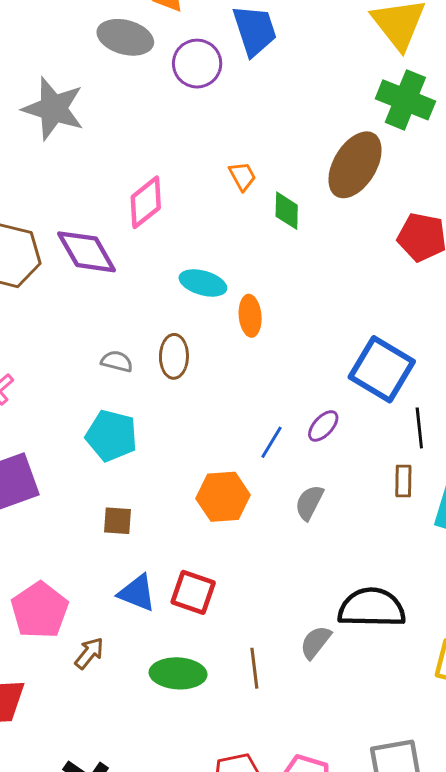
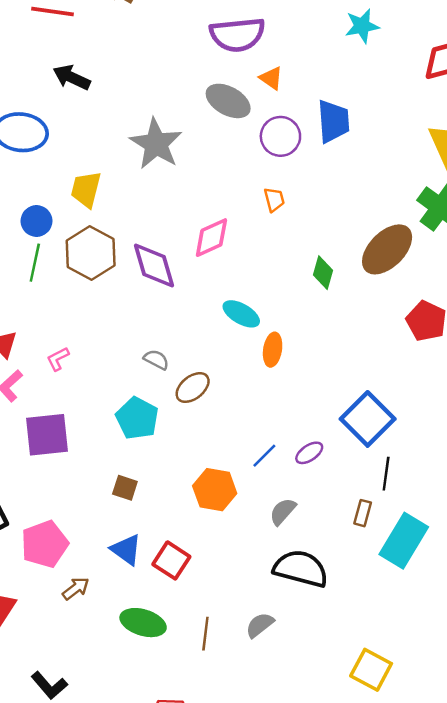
orange trapezoid: (242, 176) -> (274, 199), moved
brown ellipse: (174, 356) -> (193, 388), moved, turned 36
black semicircle: (372, 608) -> (301, 569), moved

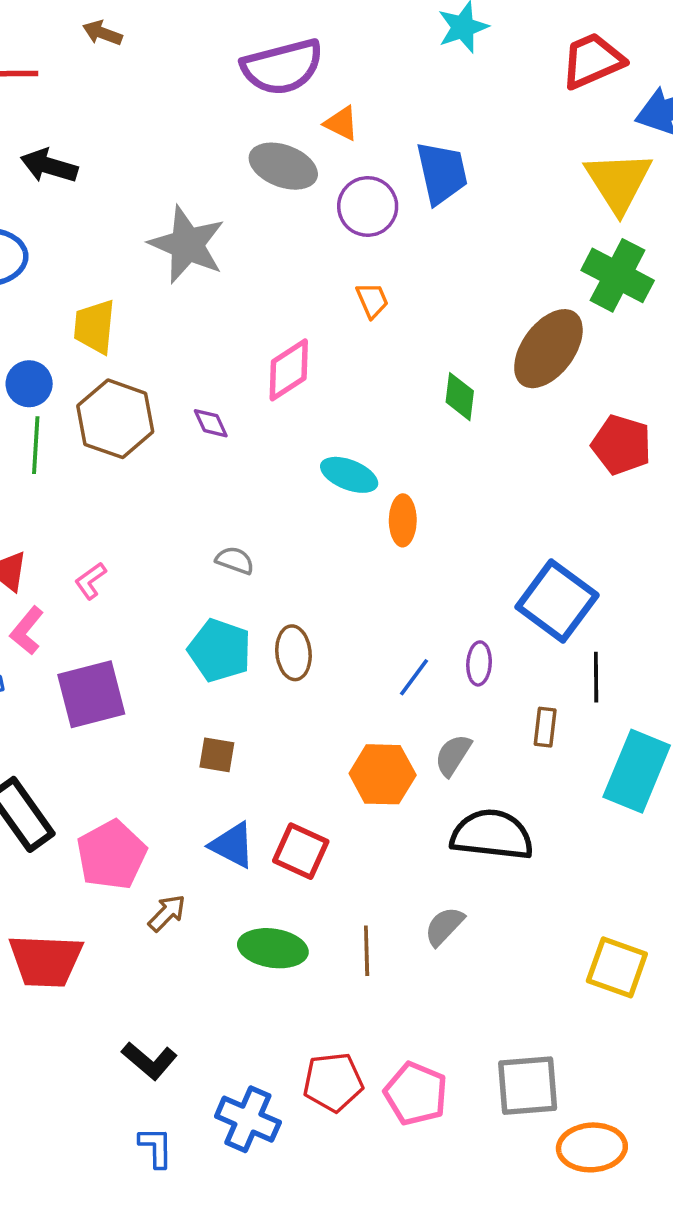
purple diamond: (154, 266) -> (211, 423), size x0.5
brown ellipse: (193, 388) -> (293, 653), moved, turned -48
purple ellipse: (309, 453) -> (479, 663), turned -44
orange hexagon: (215, 490) -> (383, 774), moved
brown rectangle: (363, 513) -> (545, 727), moved

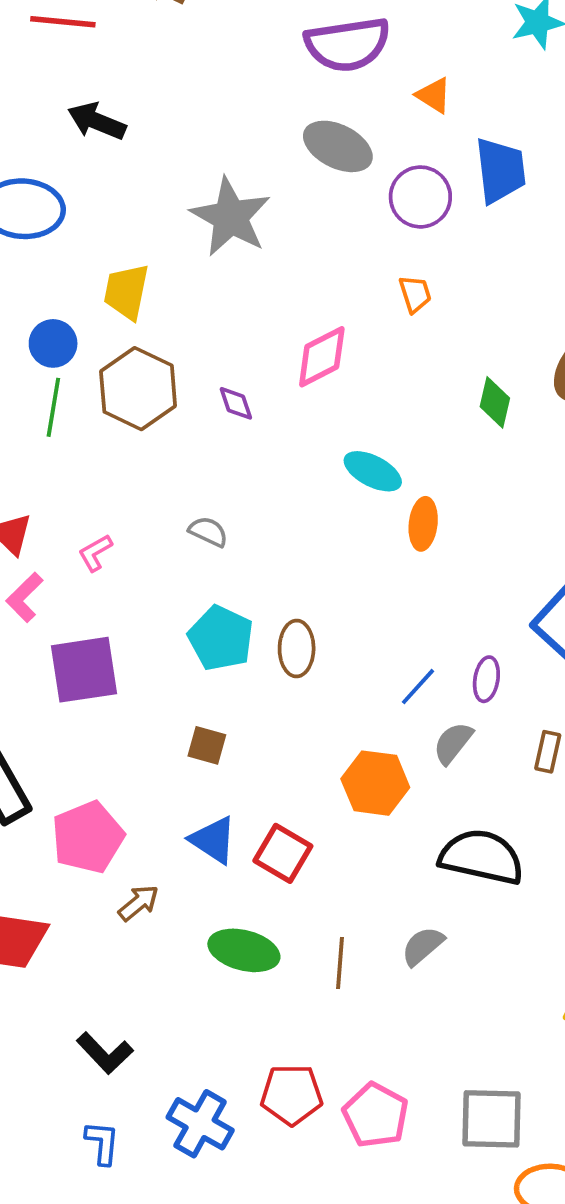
orange triangle: (341, 123) -> (434, 95), moved
gray semicircle: (235, 560) -> (208, 532), moved
gray semicircle: (453, 755) -> (453, 743), moved

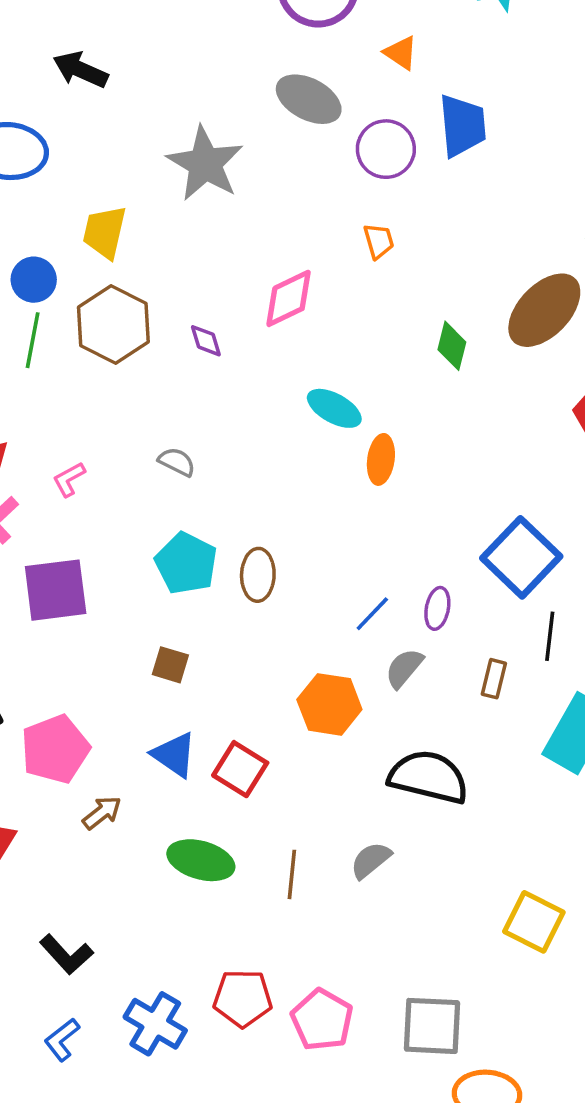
blue L-shape: (102, 1143) -> (62, 1040), turned -135

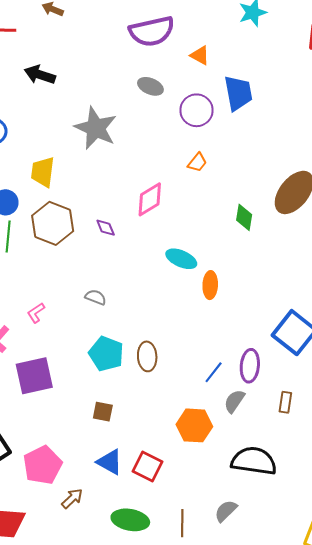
black arrow: (80, 70) -> (40, 75), moved
gray ellipse: (309, 99) -> (150, 86), size x0.7
orange trapezoid: (379, 241) -> (197, 162), turned 60
purple ellipse: (437, 608) -> (250, 366), size x1.4

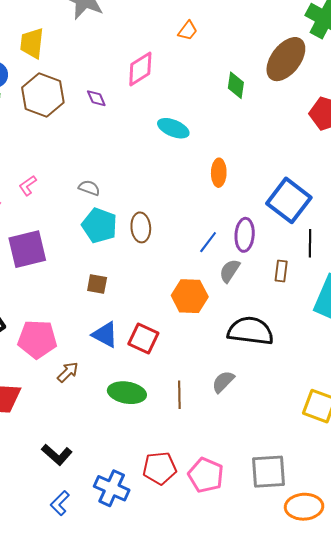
orange ellipse: (210, 285) -> (219, 173), moved
gray semicircle: (96, 297) -> (89, 188), moved
pink pentagon: (43, 465) -> (37, 339), turned 30

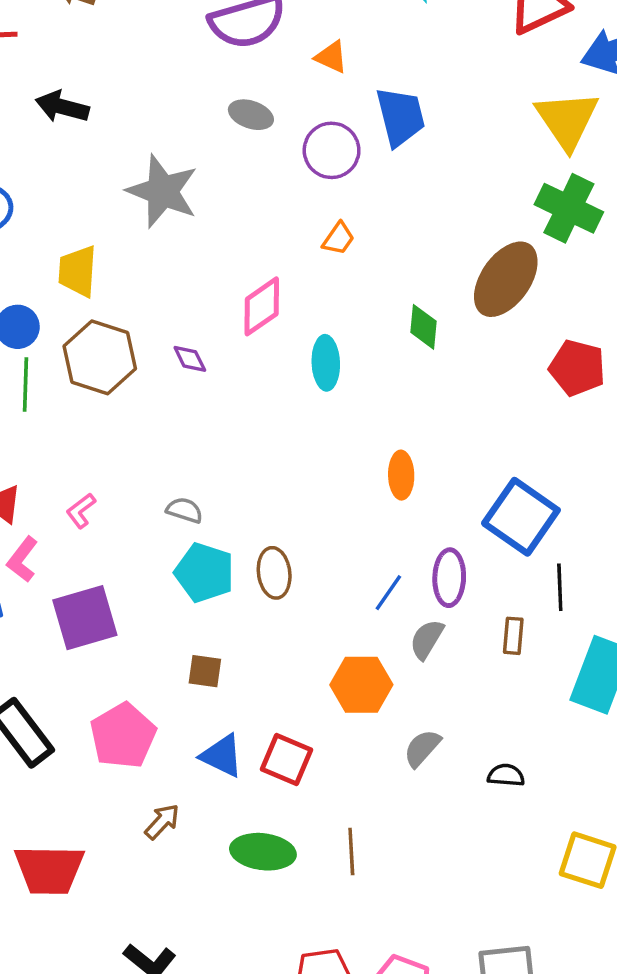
cyan ellipse: (173, 128) -> (326, 363), moved, turned 68
black semicircle: (250, 331) -> (506, 775), moved, size x0.5
pink pentagon: (37, 339) -> (123, 736), moved, turned -30
gray semicircle: (223, 382) -> (422, 748), moved

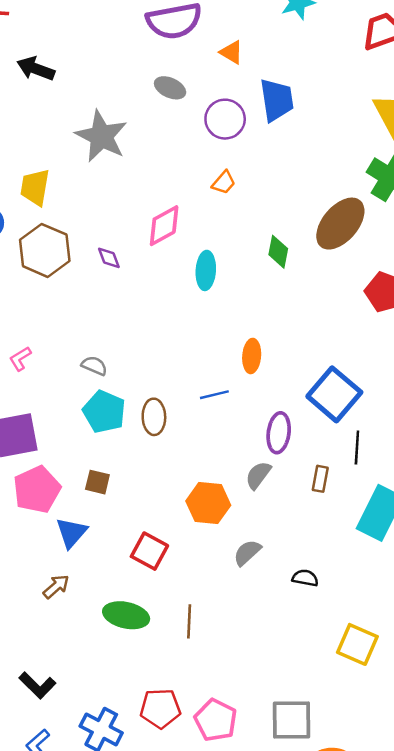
blue line: (388, 593) -> (214, 395), moved, turned 36
pink pentagon: (123, 736) -> (37, 490), moved
blue triangle: (222, 756) -> (71, 533), moved, turned 40

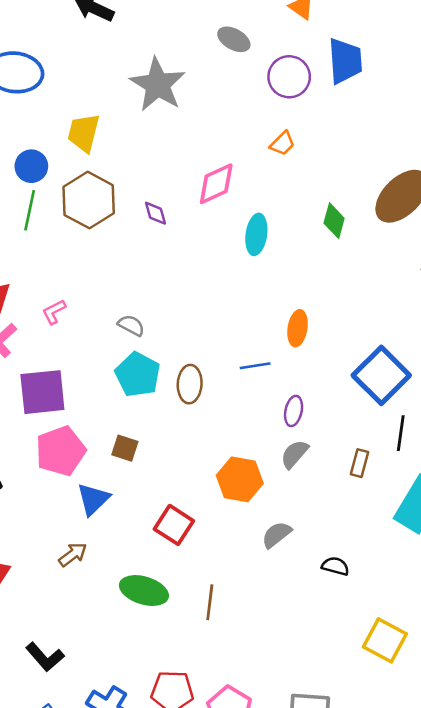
purple ellipse: (279, 433) -> (294, 411), moved, size x0.7

